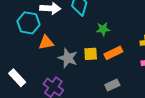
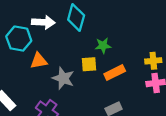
yellow square: (91, 54) -> (89, 64), moved

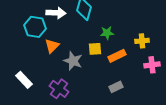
orange triangle: (39, 61) -> (52, 46), turned -35
yellow cross: (153, 61) -> (142, 41), moved

